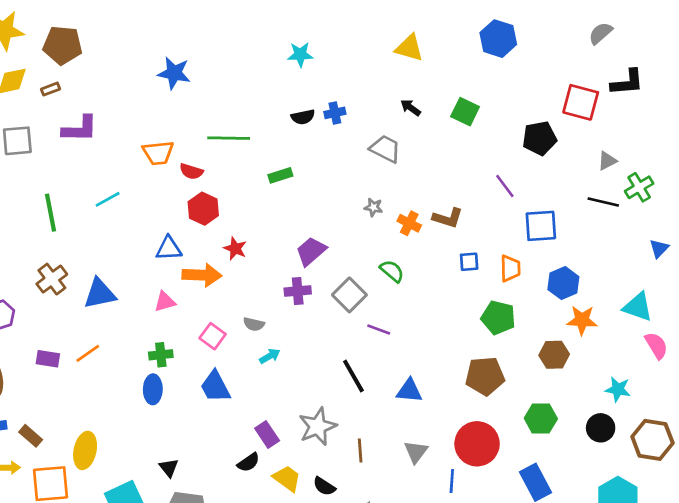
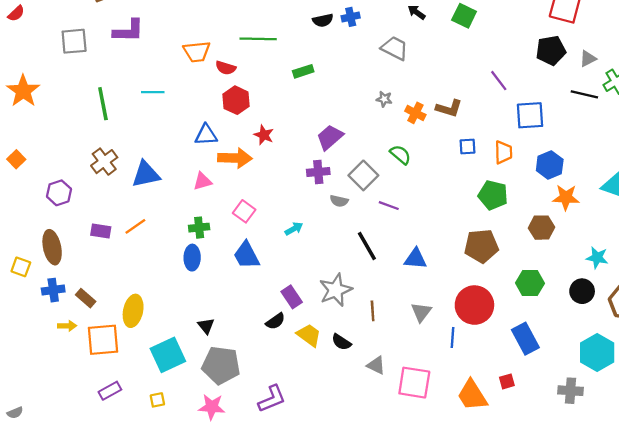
black pentagon: (539, 138) -> (551, 50), moved
cyan line: (108, 199) -> (153, 92), turned 30
gray semicircle: (254, 324) -> (339, 201), moved

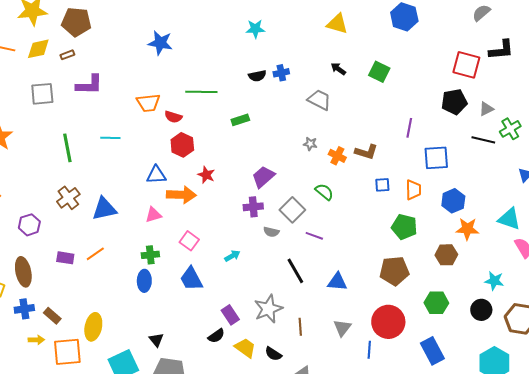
purple line: (499, 81) -> (409, 128), turned 48

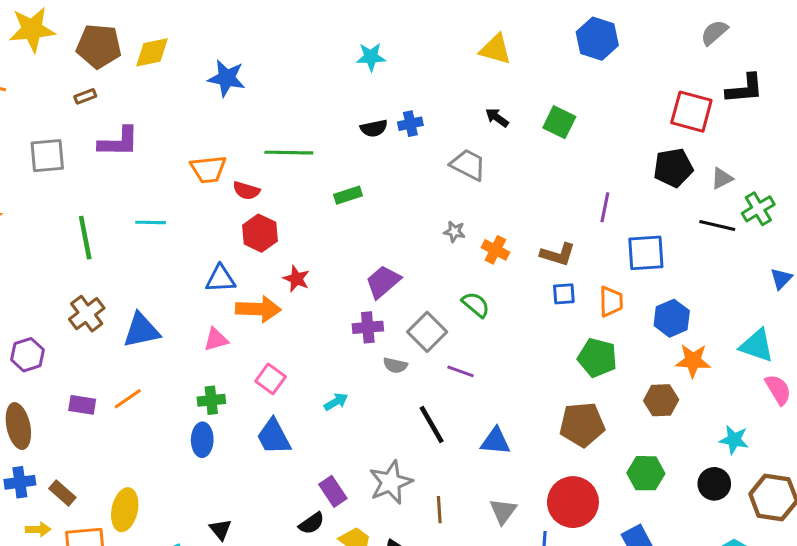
yellow diamond: (38, 49) -> (152, 52), moved
brown L-shape: (366, 152) -> (558, 254), moved

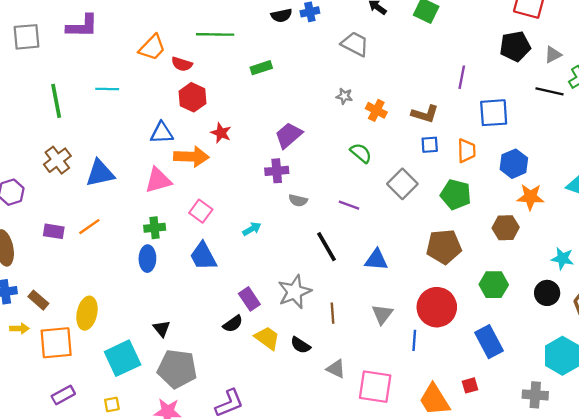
orange trapezoid: (208, 169) -> (152, 47), turned -40
gray square: (427, 332) -> (402, 184), moved
pink triangle: (216, 339) -> (158, 180), size x1.4

